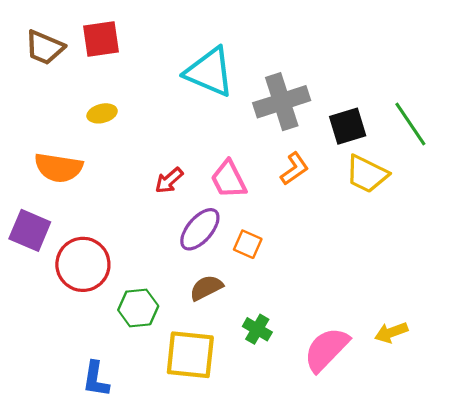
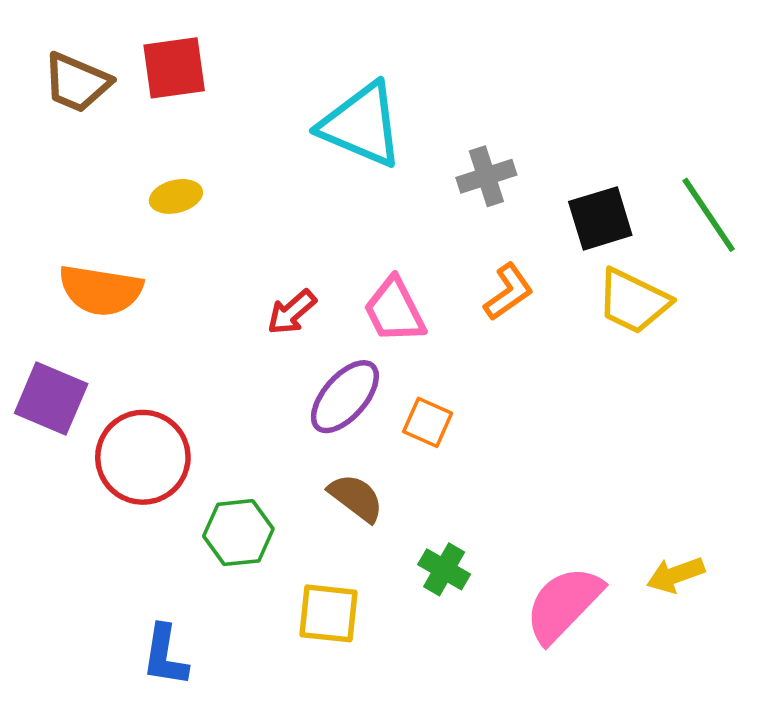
gray cross: (282, 102) -> (486, 176), size x0.6
brown semicircle: (206, 288) -> (356, 498), turned 64
yellow square: (190, 355) -> (328, 613), size x0.7

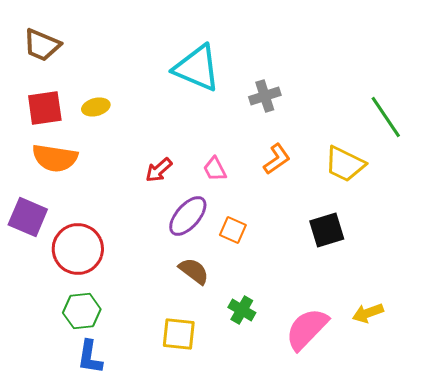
red square: (174, 68) -> (45, 108), moved
black square: (600, 218) -> (327, 230), moved
pink trapezoid: (395, 310) -> (215, 169), size x0.7
green hexagon: (238, 533) -> (82, 311), moved

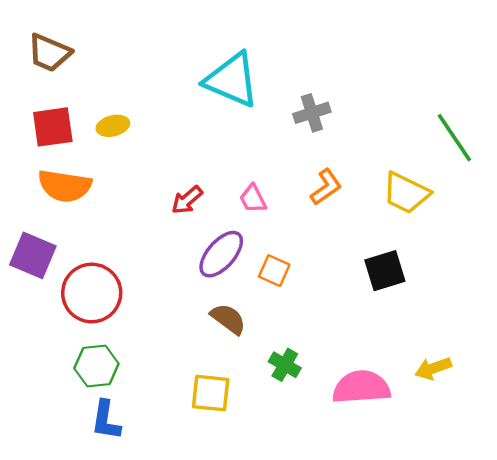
pink semicircle: (307, 329) -> (361, 387), turned 42

